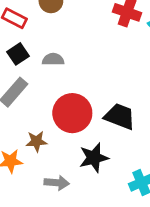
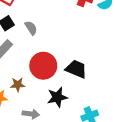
gray semicircle: (53, 59) -> (31, 28), turned 56

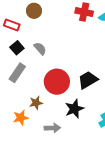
black trapezoid: (76, 69) -> (88, 80), turned -45

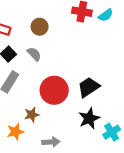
brown circle: (34, 11) -> (40, 27), moved
black star: (74, 109) -> (89, 118), moved

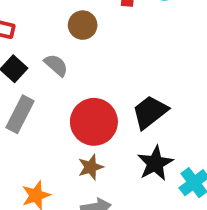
brown circle: (40, 27) -> (83, 25), moved
brown star: (32, 115) -> (91, 167), moved

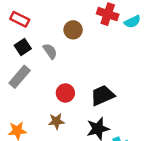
red circle: (94, 122) -> (65, 93), size x0.6

